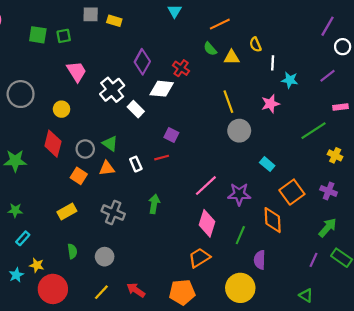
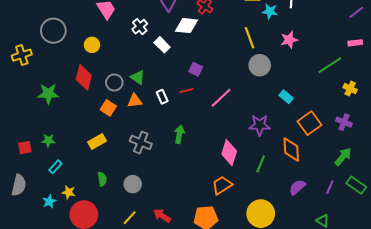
purple line: (328, 76) -> (356, 12), moved
cyan star: (290, 80) -> (270, 11), moved
white cross: (112, 90) -> (140, 27), size x0.7
pink line: (206, 186) -> (221, 98), moved
purple semicircle: (260, 260) -> (297, 187), moved, turned 48

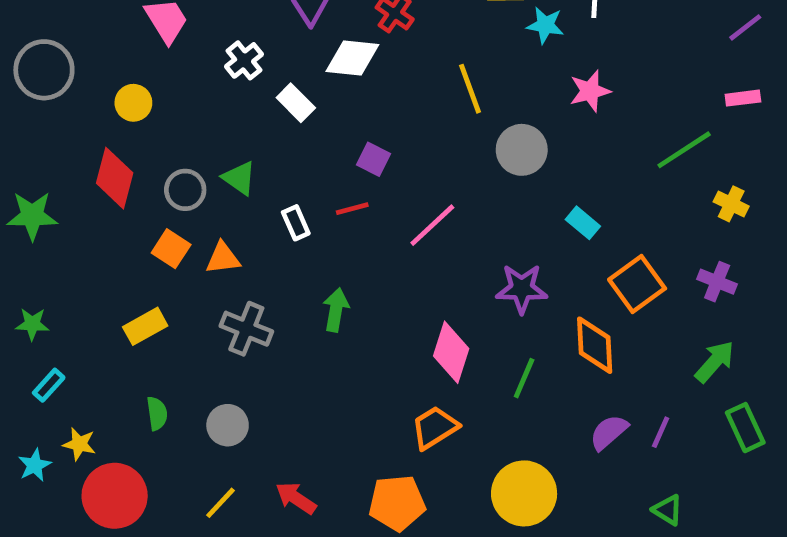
yellow line: (250, 38) -> (470, 89), moved
orange triangle: (135, 101) -> (223, 258), moved
green rectangle: (356, 185) -> (745, 428), turned 30
purple line: (330, 187) -> (661, 432), moved

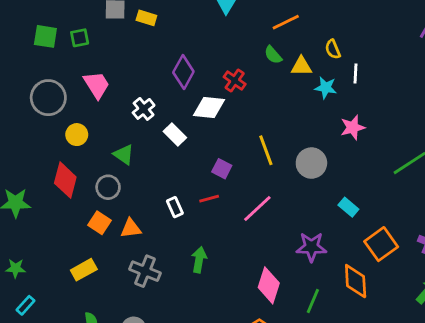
gray circle: (44, 70) -> (48, 98), moved
yellow line: (470, 89) -> (266, 150), moved
green triangle: (239, 178) -> (124, 154), moved

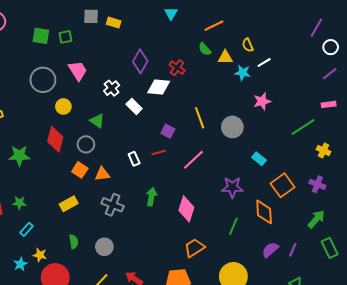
white line: (356, 73) -> (264, 62), turned 56
pink diamond: (269, 285) -> (186, 209), moved

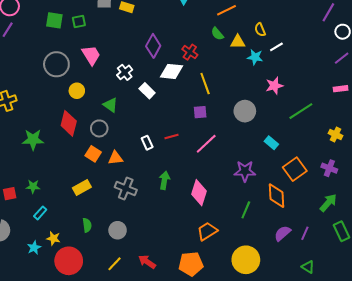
yellow line: (200, 118) -> (205, 84), moved
green line: (303, 127) -> (301, 111), moved
purple square: (168, 131) -> (200, 112), moved, turned -32

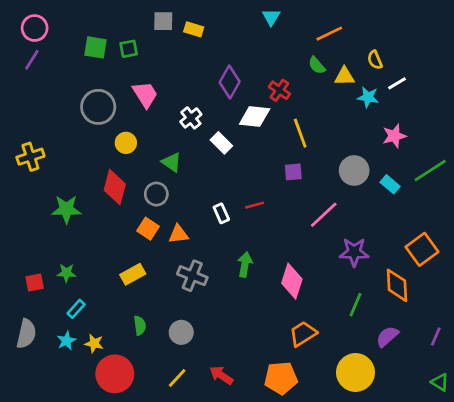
cyan rectangle: (271, 143) -> (390, 184), moved
pink line: (206, 144) -> (324, 215), moved
purple semicircle: (283, 233) -> (387, 337), moved
cyan star: (34, 248) -> (66, 341), moved

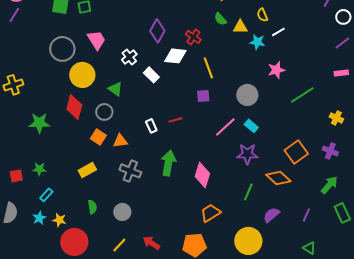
yellow circle: (126, 143) -> (82, 75), size x1.6
cyan rectangle: (390, 184) -> (251, 126), moved
green arrow: (245, 265) -> (168, 163), size x1.4
orange diamond: (397, 285) -> (278, 178), turned -45

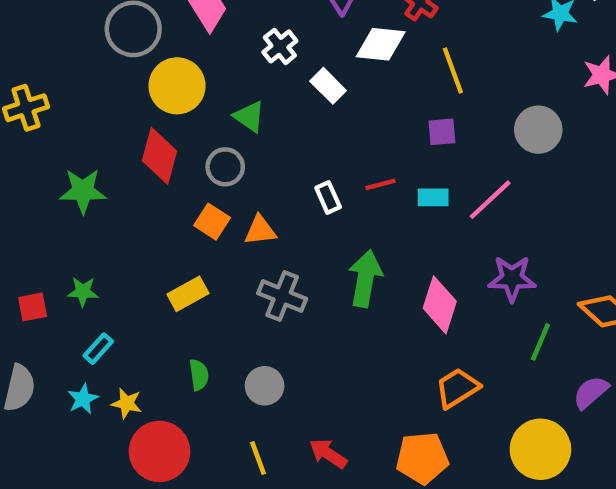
cyan rectangle: (251, 126) -> (433, 197), moved, turned -40
purple star: (247, 154) -> (512, 278), moved
yellow line: (119, 245) -> (258, 458), turned -63

